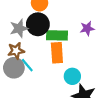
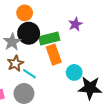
gray circle: (14, 68) -> (24, 93), moved

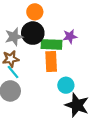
purple star: (75, 24) -> (70, 36), moved
cyan line: (29, 74) -> (13, 72), moved

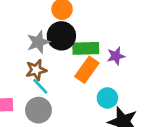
purple star: (70, 36) -> (116, 56), moved
orange rectangle: (51, 62) -> (87, 70), turned 42

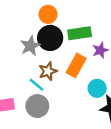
green rectangle: (86, 48) -> (80, 33), moved
brown star: (36, 70) -> (48, 71), moved

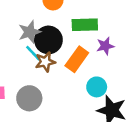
black circle: (50, 38) -> (48, 40), moved
cyan line: (37, 85) -> (33, 53), moved

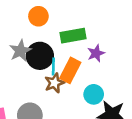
cyan line: (33, 53) -> (53, 66), moved, turned 54
brown star: (45, 62) -> (54, 83), moved

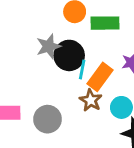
green rectangle: (73, 36) -> (105, 23), moved
brown star: (54, 83) -> (91, 100), moved, turned -30

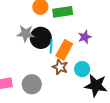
gray star: (49, 46) -> (26, 33), turned 30

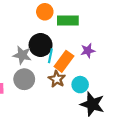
gray star: (26, 33) -> (22, 55), moved
gray circle: (32, 84) -> (24, 79), moved

